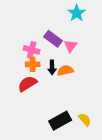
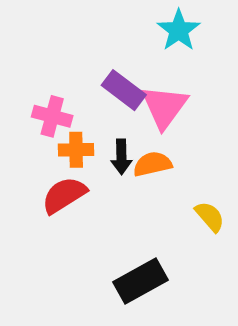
pink triangle: (70, 46) -> (164, 107), size x1.5
pink cross: (32, 50) -> (52, 116), moved
yellow semicircle: (85, 120) -> (210, 217), moved

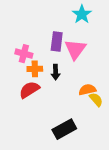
purple rectangle: (124, 90) -> (57, 42), turned 60
orange semicircle: (152, 164) -> (87, 90), moved

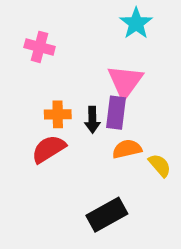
purple rectangle: (57, 42) -> (116, 113), moved
pink cross: (24, 54) -> (40, 47), moved
orange semicircle: (87, 90) -> (127, 149), moved

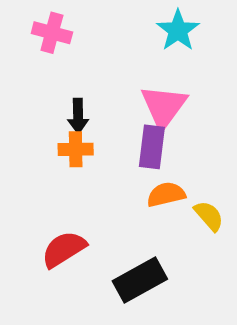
pink cross: (40, 47) -> (52, 33), moved
black arrow: (92, 120) -> (78, 116), moved
red semicircle: (49, 149) -> (64, 249), moved

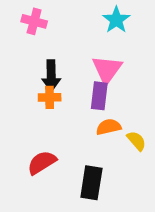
black arrow: (78, 116) -> (51, 76), size x1.4
black rectangle: (140, 280) -> (91, 183), turned -52

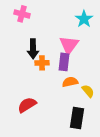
cyan star: (116, 20) -> (84, 19), moved
orange cross: (50, 97) -> (42, 63), moved
black rectangle: (91, 183) -> (77, 118), moved

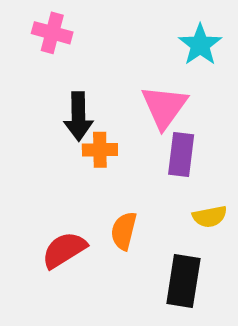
purple rectangle: (64, 62) -> (181, 155), moved
orange semicircle: (70, 82) -> (124, 231), moved, turned -63
yellow semicircle: (88, 91) -> (210, 217), turned 120

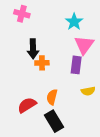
cyan star: (200, 45) -> (74, 22), moved
pink triangle: (164, 107) -> (84, 45), moved
black rectangle: (183, 281) -> (54, 121), moved, turned -40

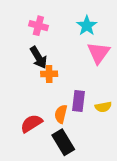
pink cross: (22, 14) -> (38, 26), moved
black arrow: (33, 49) -> (38, 57), turned -30
purple rectangle: (76, 65) -> (79, 101), moved

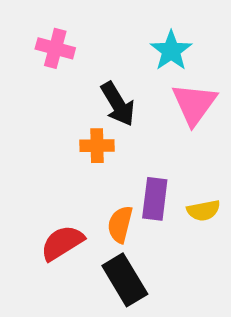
pink cross: (38, 26) -> (55, 48), moved
black arrow: (38, 57) -> (118, 104), moved

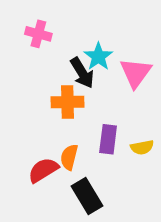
cyan star: (171, 51) -> (98, 57), moved
orange cross: (97, 146) -> (68, 102), size x1.4
orange semicircle: (120, 224) -> (69, 157), moved

